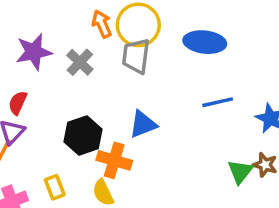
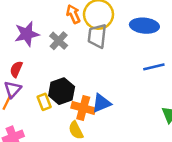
blue triangle: (143, 124) -> (101, 103), moved
yellow rectangle: (55, 187) -> (44, 102), moved

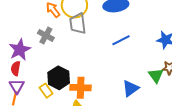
purple star: (27, 34) -> (20, 50), moved
blue line: (154, 67) -> (121, 40), moved
blue triangle: (101, 103) -> (131, 88), moved

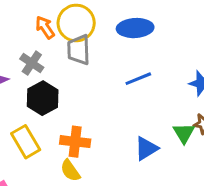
black hexagon: (59, 78) -> (43, 98), moved
yellow rectangle: (46, 91) -> (26, 142), size x1.5

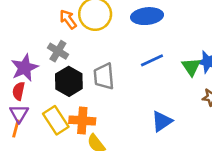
gray trapezoid: (79, 50) -> (104, 76), moved
green triangle: (184, 133) -> (191, 67), moved
orange cross: (75, 142) -> (82, 121), moved

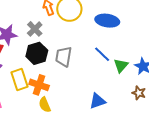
blue line: (152, 60) -> (102, 54), turned 54
green triangle: (191, 67) -> (121, 66), moved

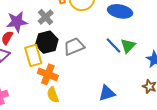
gray trapezoid: (64, 57) -> (74, 46), turned 55
green triangle: (121, 66) -> (128, 46), moved
yellow rectangle: (20, 79) -> (33, 55), moved

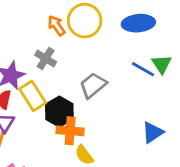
black hexagon: (47, 42) -> (59, 112), moved
yellow rectangle: (33, 55) -> (33, 96), moved

